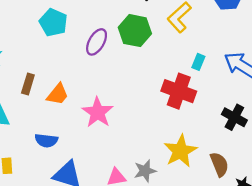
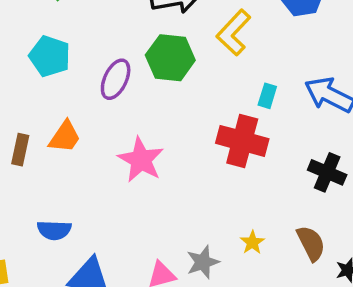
orange trapezoid: (58, 94) -> (65, 137), moved
pink star: (97, 112) -> (141, 160), moved
yellow star: (180, 151) -> (252, 242), moved, size x0.5

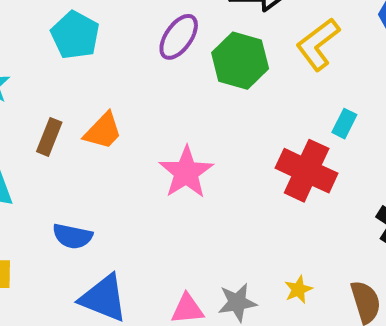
cyan pentagon: (50, 56) -> (75, 35), moved
purple ellipse: (116, 79) -> (179, 37), moved

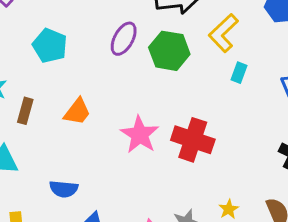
cyan rectangle: (344, 124) -> (239, 73), moved
brown rectangle: (49, 137) -> (25, 111), moved
red cross: (307, 171) -> (193, 140), moved

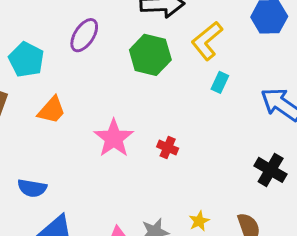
purple ellipse: (124, 39) -> (84, 35), moved
cyan pentagon: (50, 46) -> (26, 60), moved
red cross: (193, 140) -> (168, 148), size x0.5

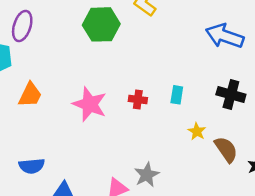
purple ellipse: (84, 35) -> (22, 26), moved
cyan rectangle: (220, 82) -> (177, 95), moved
yellow star: (199, 221) -> (197, 131), moved

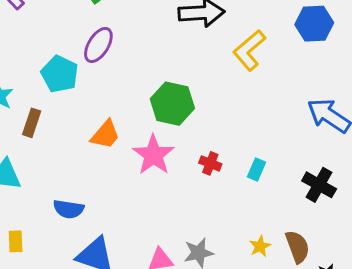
green hexagon: (101, 24) -> (172, 104), moved
orange trapezoid: (30, 95) -> (105, 135), moved
yellow star: (197, 131) -> (260, 246), moved

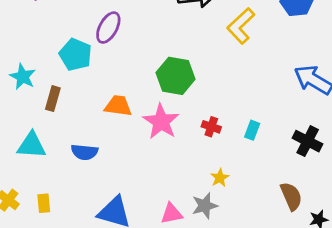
orange trapezoid: (105, 135) -> (118, 106), turned -120
blue semicircle: (69, 209) -> (84, 152), moved
yellow star: (260, 246) -> (220, 178), moved

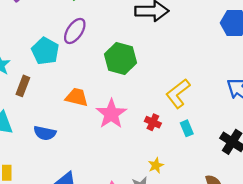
yellow L-shape: (241, 26) -> (178, 93), moved
green hexagon: (176, 76) -> (121, 58), moved
cyan rectangle: (252, 130) -> (187, 128), turned -49

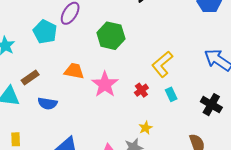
brown rectangle: (23, 86) -> (30, 77), moved, turned 36
red cross: (153, 122) -> (141, 90), turned 32

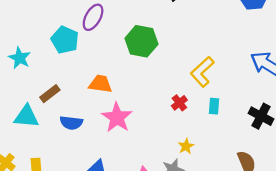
pink star: (105, 84) -> (117, 118), moved
cyan rectangle: (171, 94) -> (214, 106), turned 32

